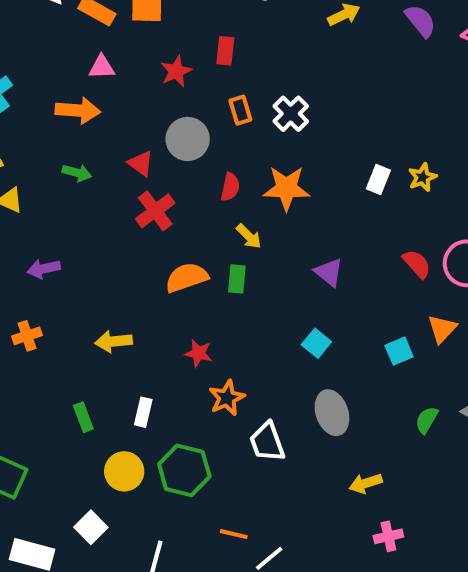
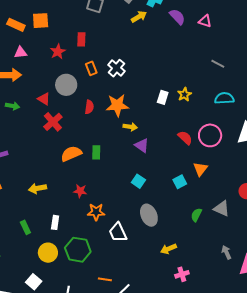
yellow arrow: (249, 236) -> (130, 127), moved, turned -32
orange star: (227, 398) -> (96, 212), turned 30

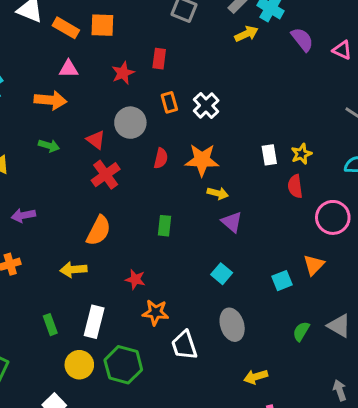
white rectangle: (163, 97) -> (269, 155), turned -32
red semicircle: (185, 138) -> (295, 186), moved, turned -147
orange semicircle: (71, 154) -> (99, 231), moved, turned 135
white rectangle: (55, 222) -> (94, 322), size x1.5

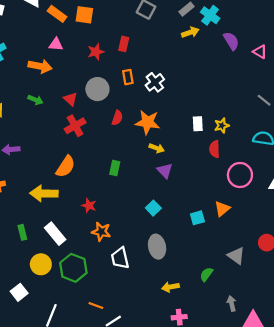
yellow arrow: (73, 270) -> (44, 193), size x1.4
white rectangle: (94, 322) -> (55, 234), turned -60
green semicircle: (301, 331) -> (206, 274), moved

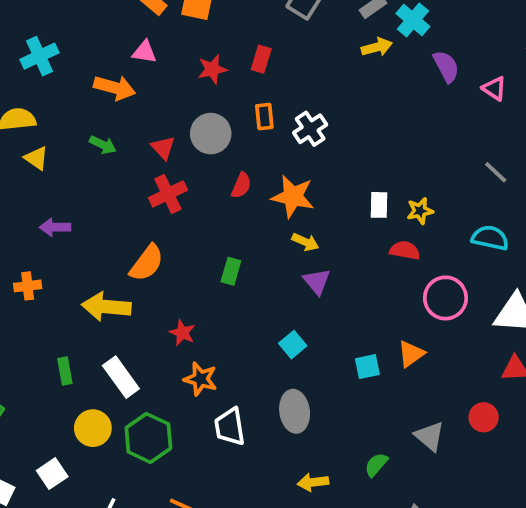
red semicircle: (215, 149) -> (405, 250), turned 98

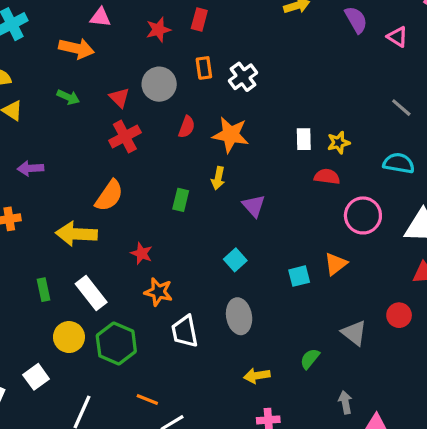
yellow arrow: (305, 242) -> (218, 178), moved, turned 80

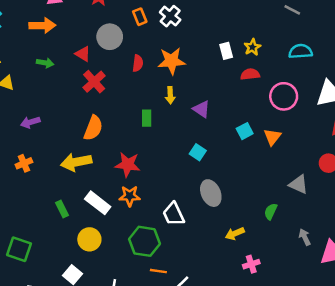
red star: (142, 253) -> (128, 165), size x1.5
cyan square: (299, 276) -> (245, 131), moved
orange star: (158, 292) -> (130, 196), moved
green hexagon: (116, 344) -> (145, 241), moved

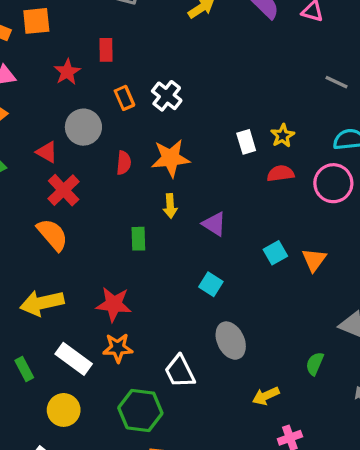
pink circle: (284, 96) -> (333, 183), moved
orange semicircle: (93, 128) -> (52, 235), moved, turned -60

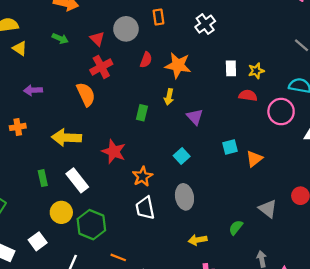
white cross: (167, 96) -> (205, 24), moved
orange star: (118, 348) -> (143, 176), moved, turned 30
green hexagon: (140, 410) -> (91, 225), moved

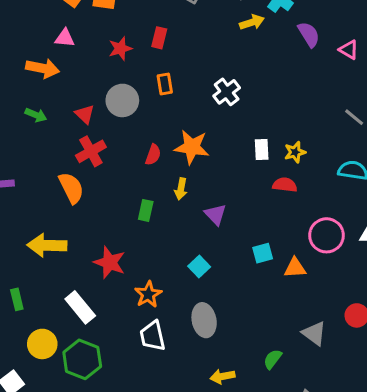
red semicircle: (146, 60) -> (153, 155), moved
pink circle: (281, 112) -> (327, 235), moved
orange triangle: (254, 159) -> (295, 268), turned 36
white rectangle: (77, 180) -> (80, 307), moved

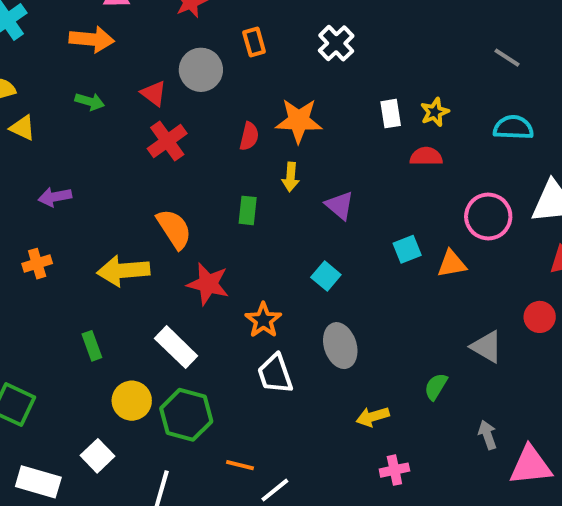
orange semicircle: (71, 188) -> (174, 229), moved

